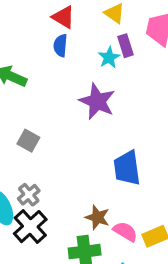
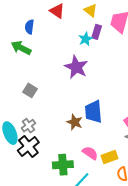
blue semicircle: (60, 45) -> (29, 27), moved
purple rectangle: (125, 46) -> (97, 32), turned 32
brown star: (97, 217) -> (75, 122), moved

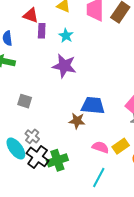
purple rectangle: (97, 32) -> (42, 31), moved
blue trapezoid: (93, 112) -> (93, 105), turned 115
green cross: (63, 165) -> (57, 160), moved

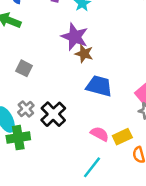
brown star: (77, 121) -> (84, 54), moved
black cross: (38, 157) -> (53, 114), moved
green cross: (57, 160) -> (18, 138), moved

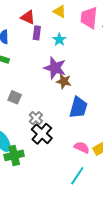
blue trapezoid: (99, 86) -> (78, 108), turned 95
gray cross: (26, 109) -> (36, 118), moved

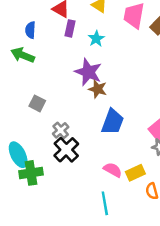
cyan line: (77, 176) -> (105, 203), turned -48

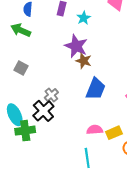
gray square: (37, 103) -> (21, 68), moved
black cross: (66, 150) -> (43, 111), moved
pink semicircle: (113, 170) -> (95, 130), turned -35

